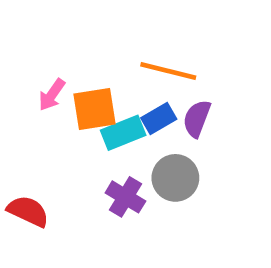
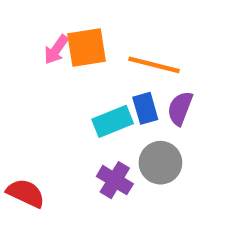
pink arrow: (52, 95) -> (56, 50), moved
orange square: (95, 109) -> (87, 47), moved
blue rectangle: (159, 119) -> (145, 108), turned -76

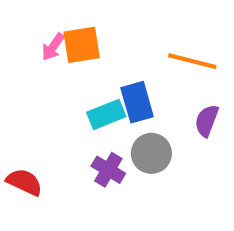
orange line: (154, 65) -> (192, 61), moved
blue rectangle: (145, 108) -> (137, 102), size x1.4
purple semicircle: (180, 108) -> (207, 121), moved

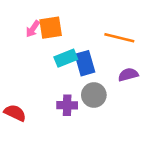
cyan rectangle: (106, 114) -> (66, 58), moved
purple semicircle: (207, 121) -> (128, 75), turned 54
purple cross: (108, 170) -> (67, 105), turned -30

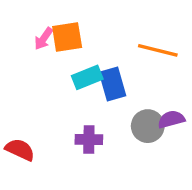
purple semicircle: (128, 75) -> (171, 119), moved
gray circle: (94, 95) -> (148, 126), moved

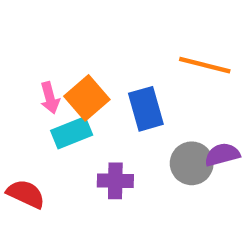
orange square: (67, 37) -> (87, 98), moved, turned -32
pink arrow: (44, 39) -> (50, 98), moved, turned -50
cyan rectangle: (87, 77) -> (72, 133), moved

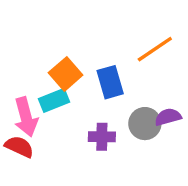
orange line: (205, 65) -> (155, 49), turned -48
pink arrow: (50, 98) -> (26, 117), moved, size x1.6
purple cross: (115, 181) -> (102, 137), moved

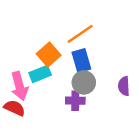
orange line: (155, 49) -> (80, 34), moved
purple semicircle: (168, 117) -> (124, 86), turned -78
gray circle: (145, 124) -> (84, 82), moved

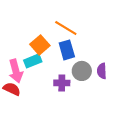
orange line: (80, 34) -> (66, 28), turned 65
gray circle: (84, 82) -> (82, 71), moved

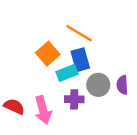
cyan rectangle: (33, 61) -> (67, 73), moved
pink arrow: (16, 71) -> (43, 110), moved

